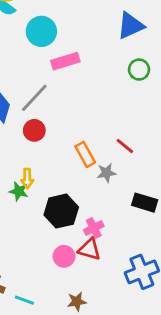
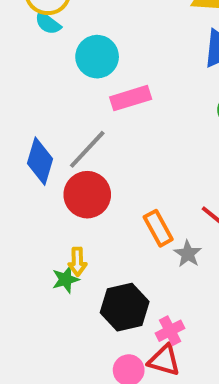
red circle: (34, 130) -> (87, 195), size x1.5
gray star: (106, 173) -> (188, 254), turned -30
green star: (19, 191) -> (66, 279), turned -30

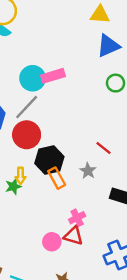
cyan circle: (97, 57) -> (33, 78), moved
orange rectangle: (158, 228) -> (57, 178), moved
black hexagon: (125, 307) -> (49, 160), moved

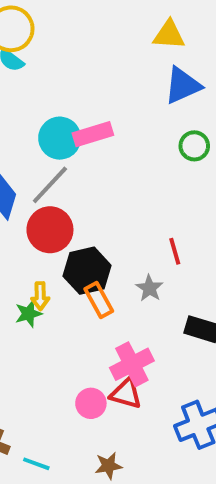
red line: (104, 148) -> (175, 251), turned 35
pink cross: (77, 218) -> (132, 364), size x1.5

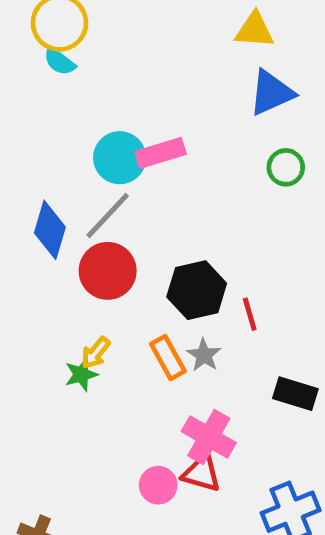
red line: (175, 251) -> (250, 314), moved
black hexagon: (87, 271) -> (197, 290), moved
gray star: (149, 288) -> (204, 355), moved
yellow arrow: (40, 296) -> (96, 353), turned 40
pink cross: (132, 364) -> (209, 437), turned -33

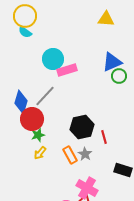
blue triangle: (271, 93) -> (112, 62), moved
cyan circle: (120, 158) -> (53, 59), moved
red circle: (108, 271) -> (32, 119), moved
green star: (81, 374) -> (38, 135), moved

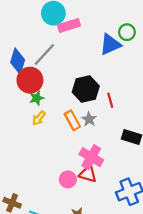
blue triangle: (112, 62) -> (110, 44), moved

